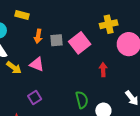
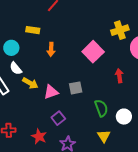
gray square: (56, 40) -> (76, 88), moved
pink triangle: (37, 64) -> (51, 92), moved, turned -35
purple square: (35, 97) -> (58, 118), moved

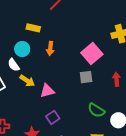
cyan circle: (11, 48) -> (22, 49), moved
gray square: (76, 88) -> (86, 77), moved
green semicircle: (101, 108) -> (96, 110), turned 138

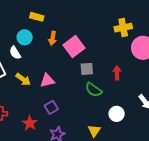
pink square: (92, 53) -> (74, 46), moved
yellow arrow: (27, 81) -> (23, 79), moved
green semicircle: (96, 110) -> (94, 90), moved

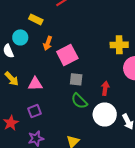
white circle: (117, 114) -> (105, 114), moved, size x1.5

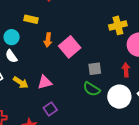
cyan circle: (20, 37) -> (12, 37), moved
gray square: (76, 79) -> (95, 69), moved
red arrow: (105, 88) -> (126, 70), moved

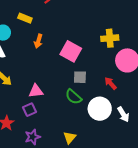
pink square: (70, 47) -> (71, 51), moved, turned -30
red arrow: (126, 70) -> (111, 83), turned -48
pink triangle: (45, 82) -> (36, 91), moved

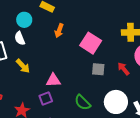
red arrow: (111, 83) -> (124, 69), moved
green semicircle: (73, 97) -> (83, 102), moved

